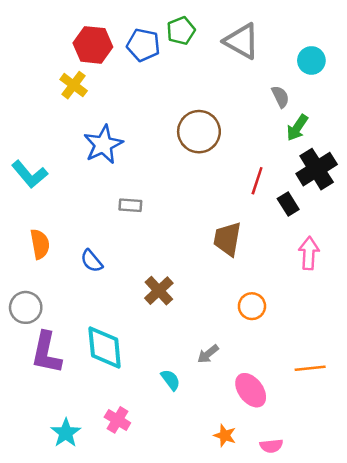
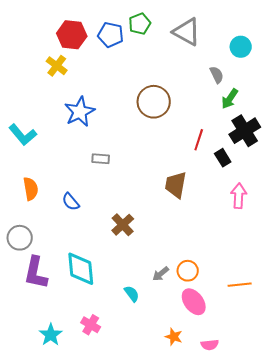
orange circle: (252, 306) -> (188, 271), moved

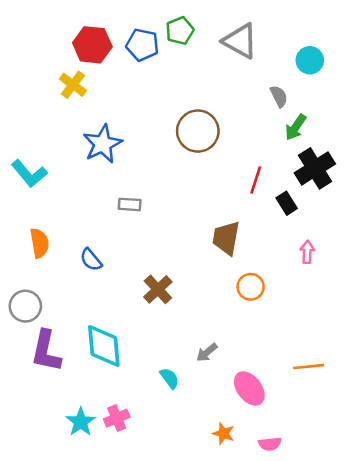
pink arrow: (239, 196) -> (307, 252), size x0.7
orange circle: (188, 271) -> (251, 287), moved
pink cross: (91, 325) -> (117, 418), turned 36
cyan star: (51, 335) -> (81, 422), moved

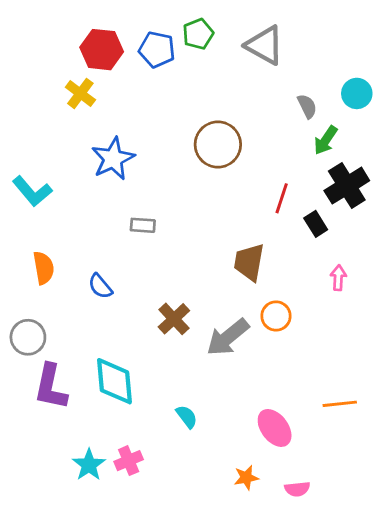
cyan circle: (310, 60) -> (357, 93), moved
gray arrow: (207, 352) -> (228, 337), moved, size x1.8
orange star: (224, 434) -> (246, 478), turned -30

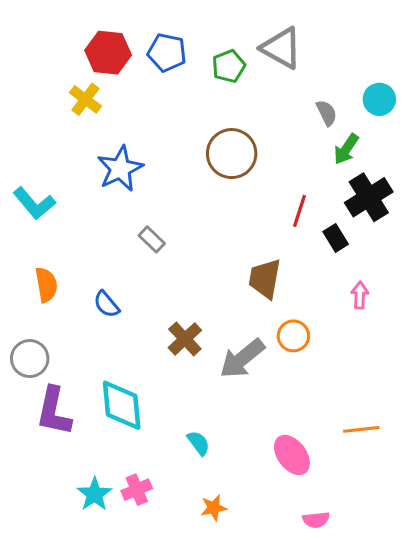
green pentagon: (198, 34) -> (229, 66), moved
gray rectangle: (143, 225) -> (152, 239), turned 40
orange star: (246, 478) -> (214, 508), moved

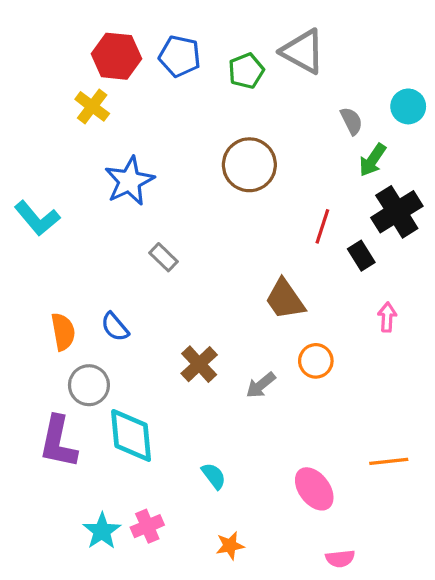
brown trapezoid: (265, 279) -> (285, 299), turned -45
orange semicircle: (46, 285) -> (63, 332), moved
gray circle: (30, 359) -> (89, 385), moved
gray arrow: (242, 359) -> (261, 385), size x0.6

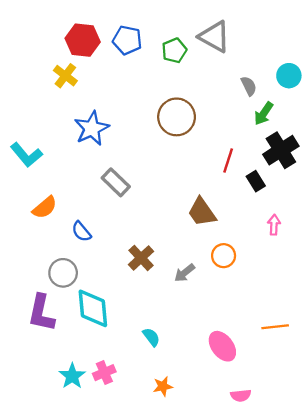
gray rectangle: (163, 257) -> (116, 182), size x1.4
orange semicircle: (63, 332) -> (45, 207), moved, turned 60

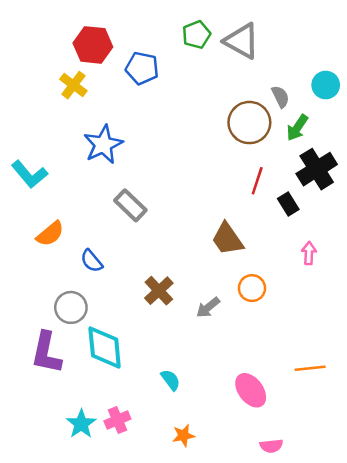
blue pentagon: (127, 40) -> (142, 68), moved
green pentagon: (174, 50) -> (196, 35), moved
brown circle: (177, 117) -> (249, 123), moved

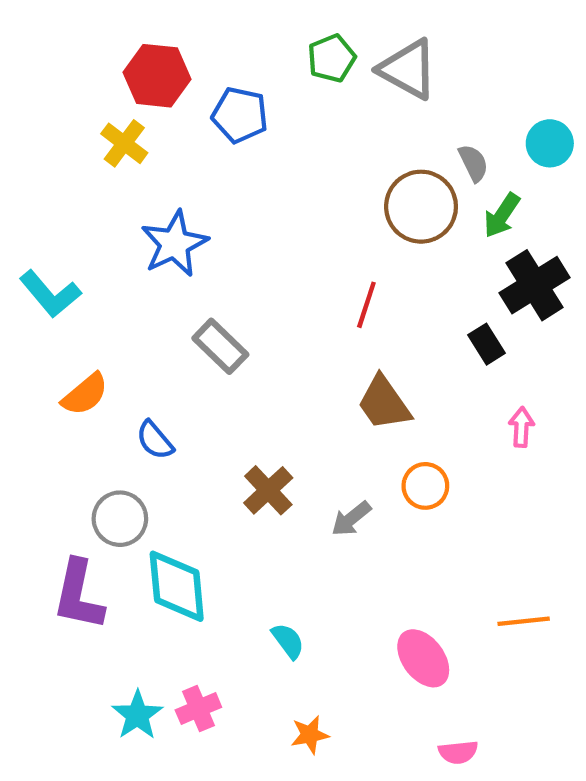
red line: (257, 181) -> (366, 305), moved

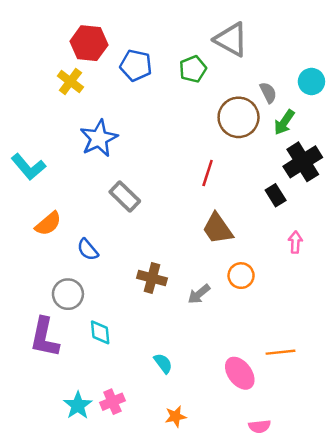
green pentagon: (332, 58) -> (193, 69), moved
brown cross: (268, 490) -> (152, 278), turned -32
cyan diamond: (177, 586) -> (100, 332), size x0.6
orange line: (524, 621) -> (281, 352), moved

